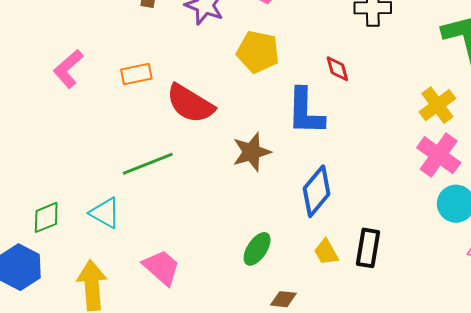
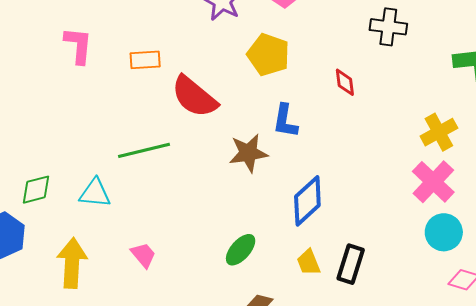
pink L-shape: (68, 69) -> (78, 45), turned 129
blue L-shape: (305, 112) -> (285, 121), moved, size x0.7
cyan triangle: (105, 213) -> (95, 193), turned -32
pink trapezoid: (161, 267) -> (143, 255), size x0.7

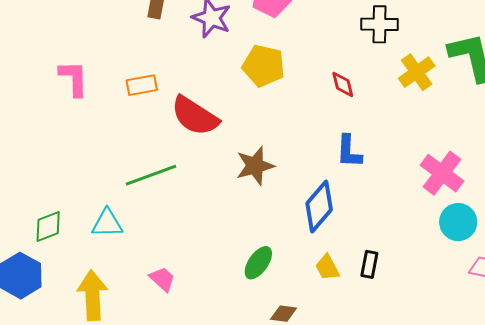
blue L-shape: (285, 121) -> (349, 151), moved
yellow cross: (439, 132) -> (417, 72), moved
black rectangle: (351, 264) -> (369, 264), size x0.7

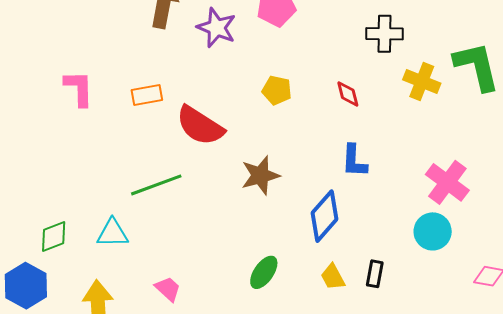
yellow pentagon: (264, 66) -> (277, 90), moved, size x0.7
yellow cross: (417, 72) -> (422, 82), turned -33
cyan circle: (458, 222) -> (433, 231), moved

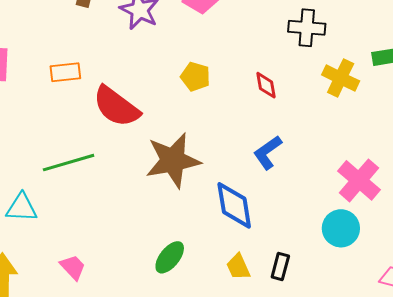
blue L-shape: (354, 161) -> (268, 152), turned 48
brown star: (260, 175) -> (173, 160), size x1.4
blue diamond: (324, 216) -> (234, 205), turned -54

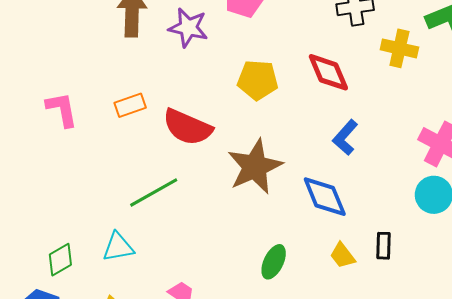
yellow pentagon: (195, 77) -> (258, 80), size x1.4
red diamond: (266, 85) -> (328, 72), size x1.6

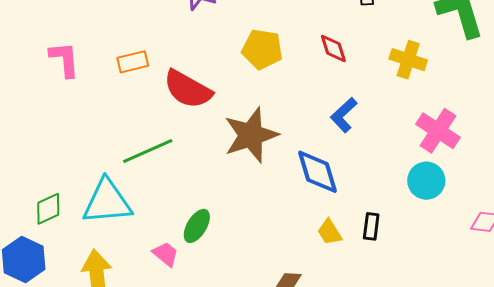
yellow cross: (399, 48) -> (408, 60), moved
red diamond: (328, 72) -> (333, 49), size x0.7
cyan triangle: (118, 247) -> (107, 202), size x1.6
green ellipse: (274, 262) -> (197, 226), moved

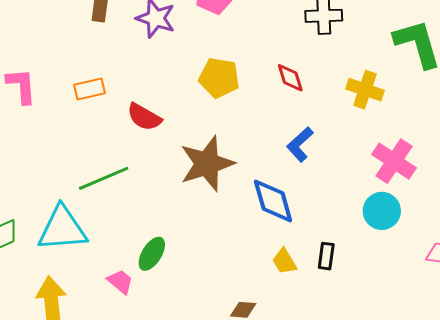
red semicircle: (188, 89) -> (144, 117), size x0.7

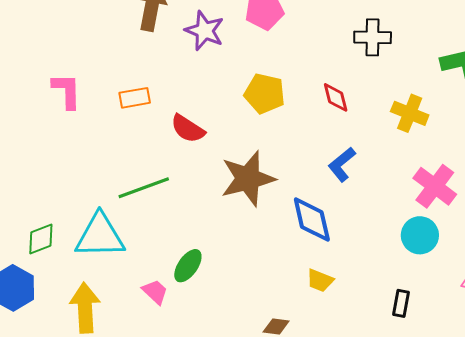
black rectangle: (326, 256) -> (401, 303), moved
yellow trapezoid: (284, 261) -> (320, 280), turned -40

